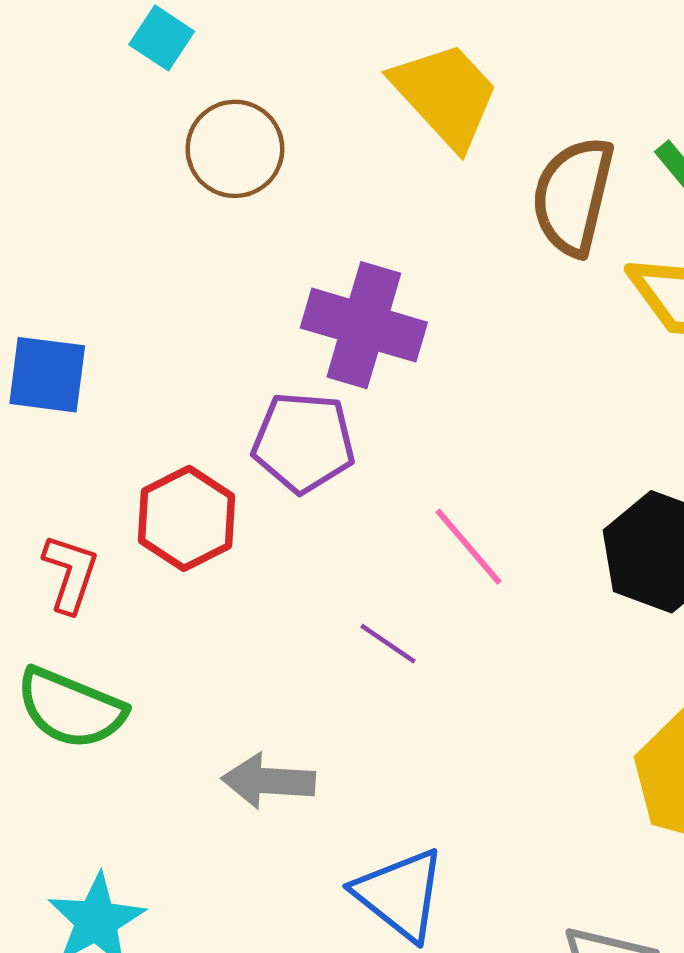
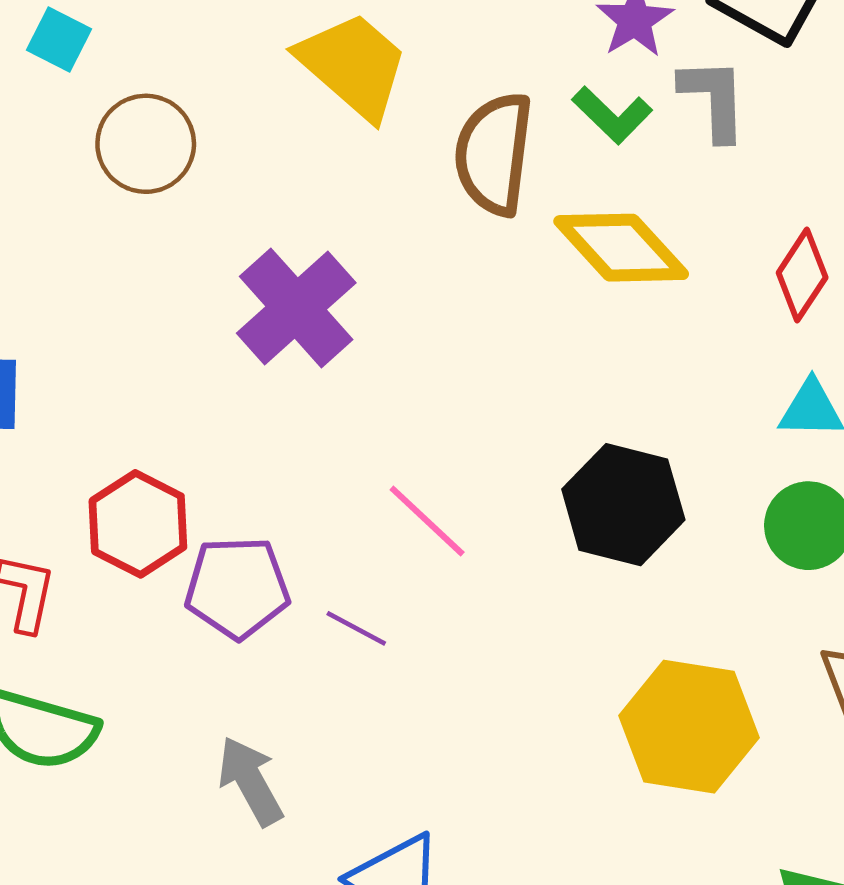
purple cross: (364, 325) -> (296, 308), turned 38
purple pentagon: (304, 442) -> (237, 588), moved
gray arrow: (268, 781) -> (250, 781), turned 64

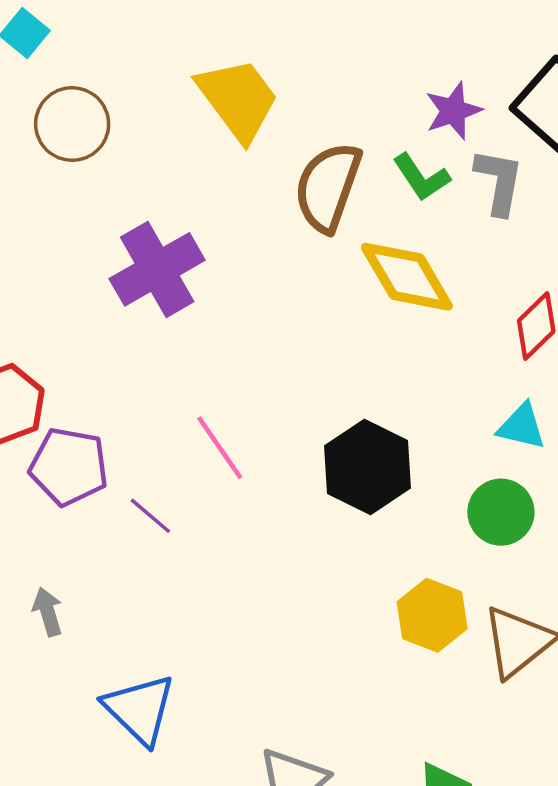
yellow hexagon: (689, 727) -> (432, 615), moved, size x0.7
gray arrow: (250, 781) -> (48, 612), size x0.7

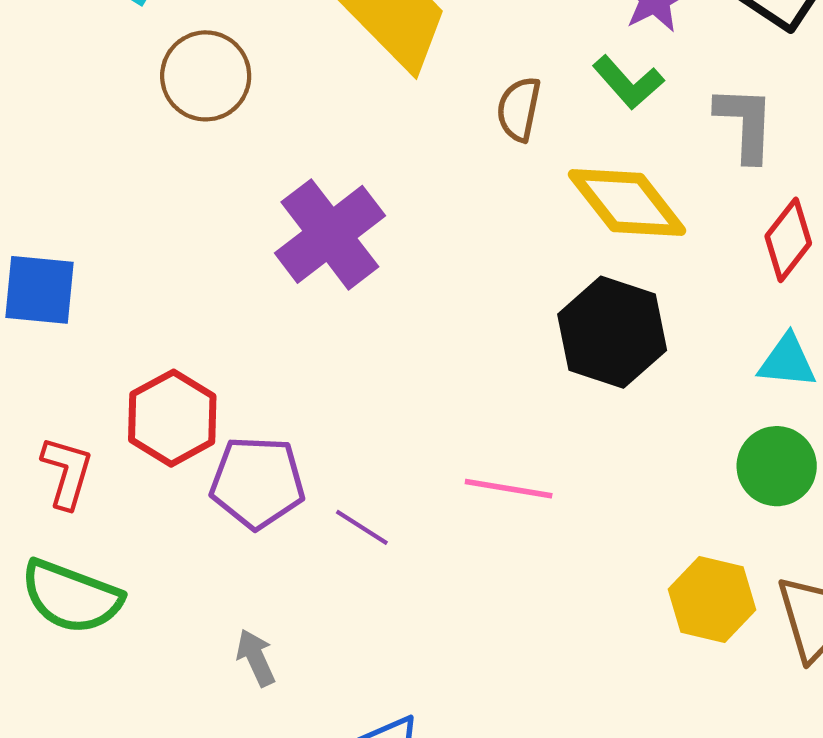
gray L-shape: (499, 182) -> (745, 123), moved
brown semicircle: (328, 187) -> (519, 109), size x0.6
pink line: (220, 448) -> (509, 489), moved, turned -38
black hexagon: (367, 467) -> (612, 332), moved

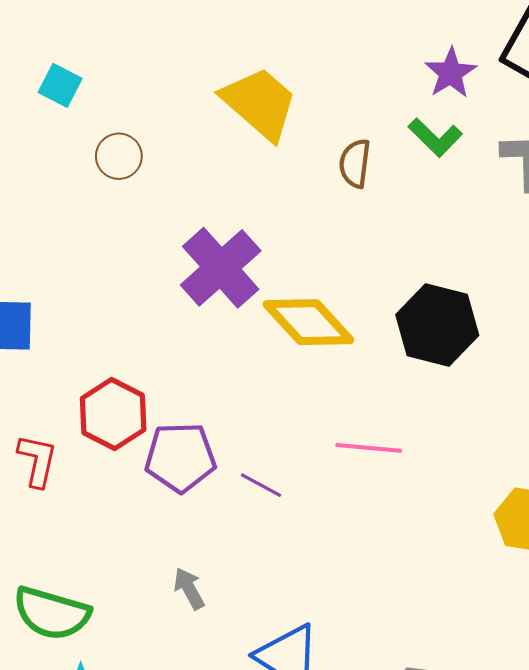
brown circle: (206, 76) -> (119, 156), size x0.7
yellow diamond: (627, 202) -> (308, 322), moved
green semicircle: (71, 597) -> (52, 613), moved

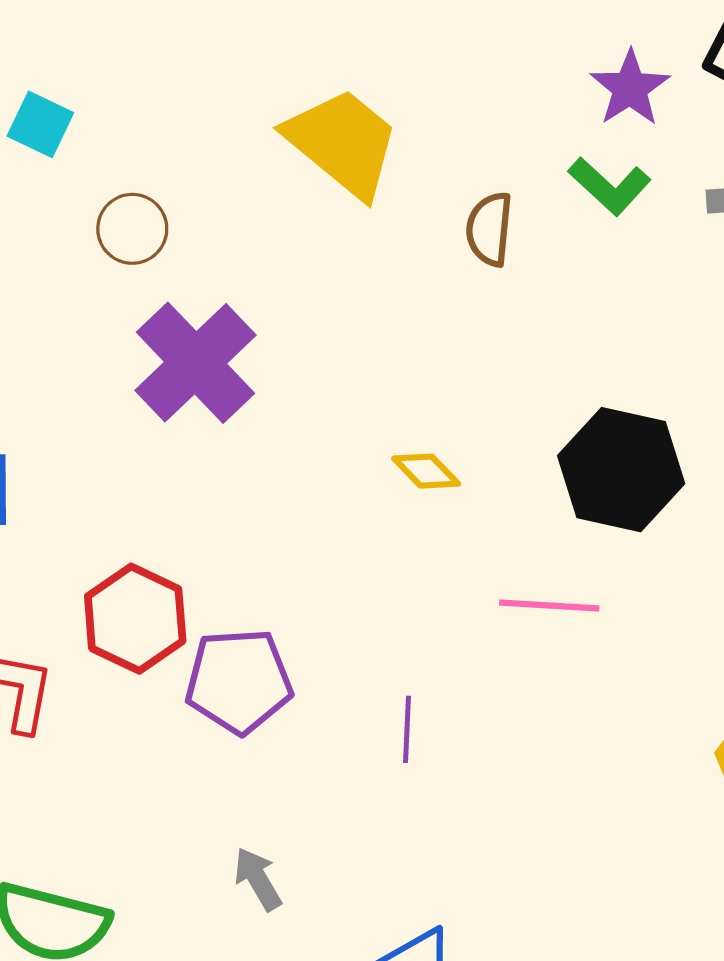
purple cross: (221, 268) -> (196, 363), moved
yellow diamond: (308, 322) -> (426, 471), size x0.5
pink line: (369, 448) -> (549, 606), moved
purple line: (261, 485) -> (407, 729), moved, turned 66

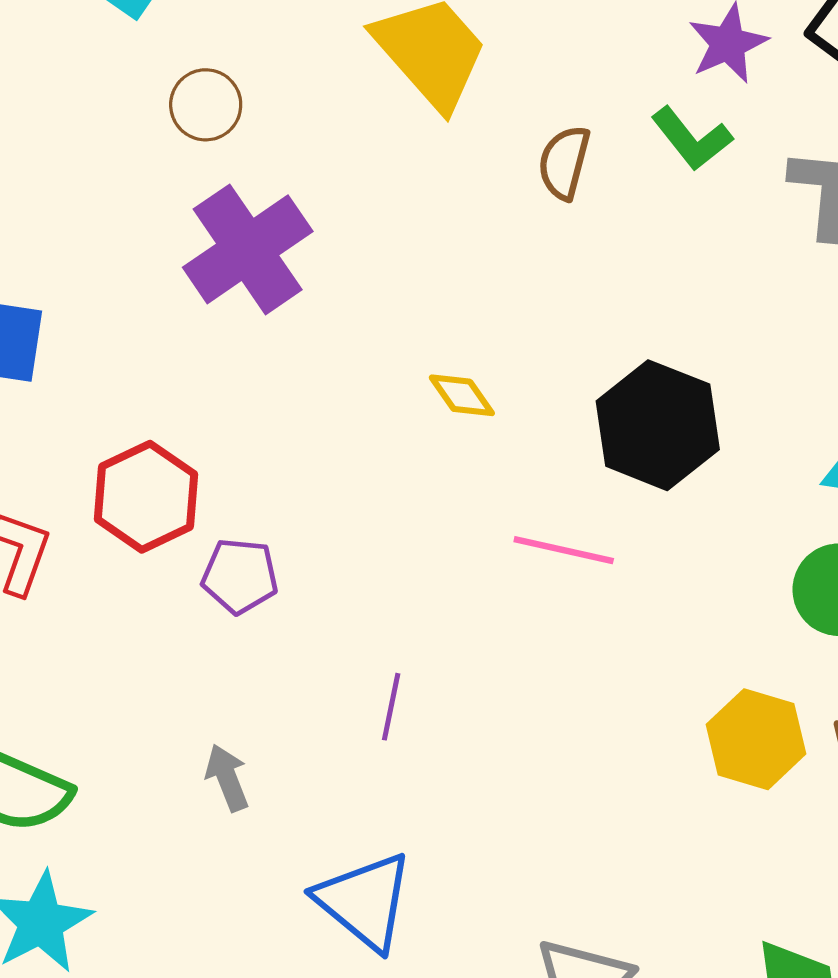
purple pentagon: (239, 681) -> (240, 576), size x0.7
purple line: (407, 729) -> (391, 707), moved

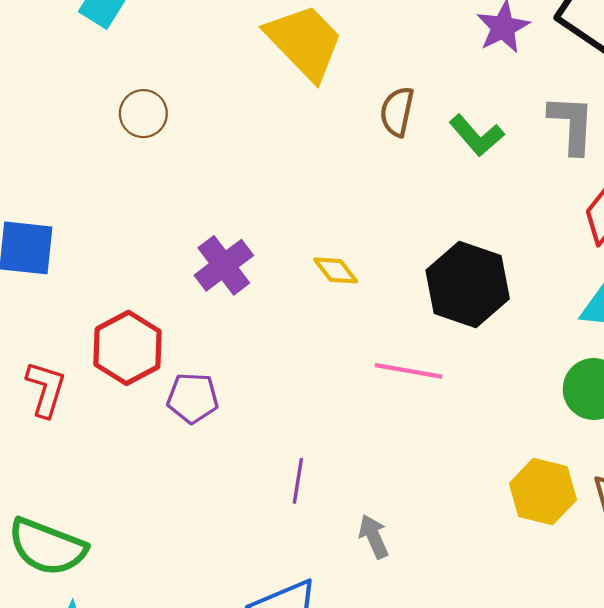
brown circle: (206, 105) -> (143, 114), moved
green L-shape: (692, 139) -> (477, 135), moved
purple cross: (248, 249) -> (224, 265), moved, size x0.7
gray arrow: (227, 778) -> (374, 537), moved

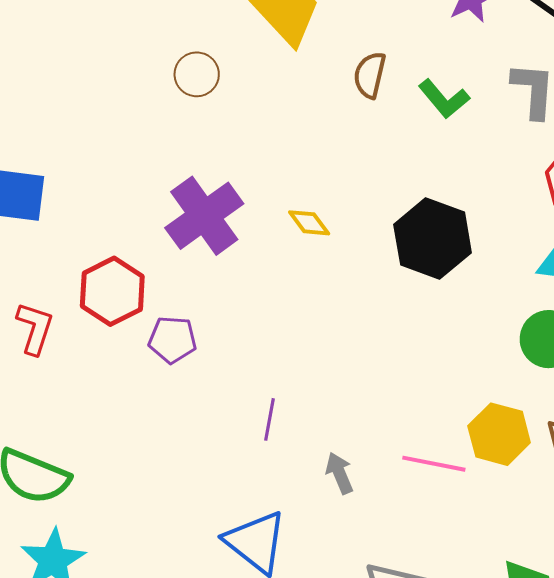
brown circle: (143, 114) -> (197, 74), moved
purple cross: (224, 265) -> (204, 216), size x1.4
pink line: (409, 371) -> (434, 464), moved

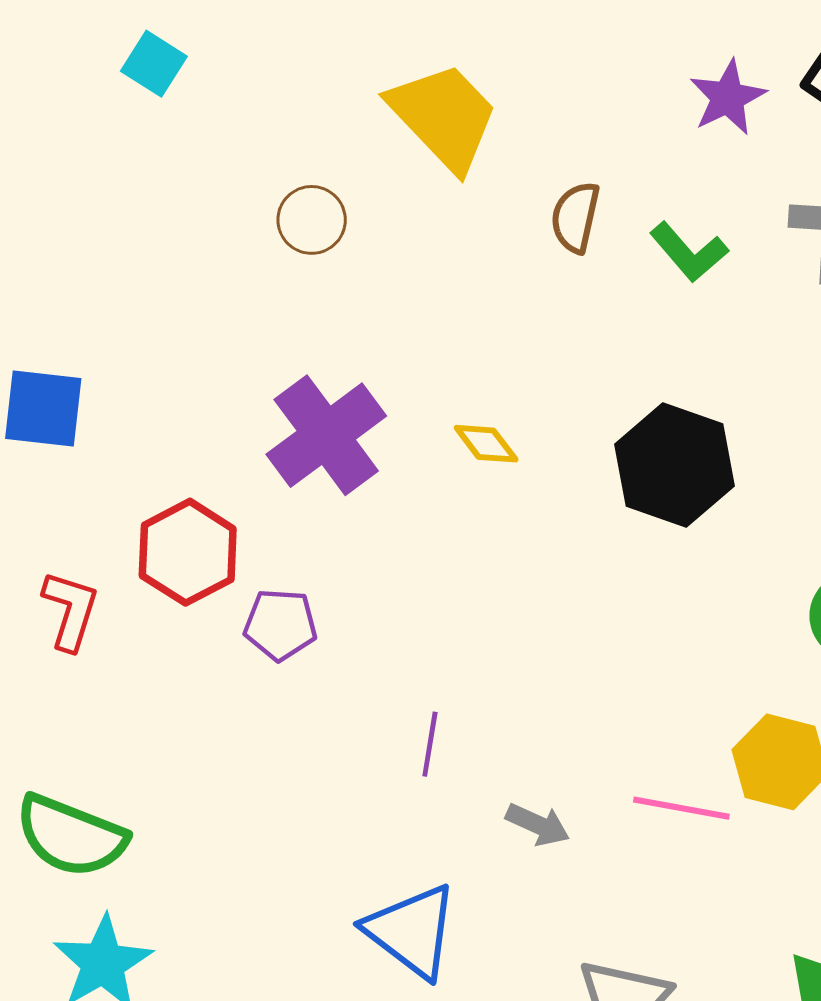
gray arrow: (339, 473) -> (538, 824), turned 138

